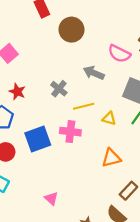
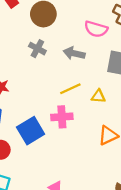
gray cross: (59, 89) -> (37, 49), moved

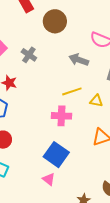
gray cross: (37, 49) -> (29, 55), moved
blue square: (31, 131) -> (56, 155), moved, turned -30

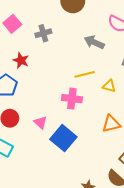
gray cross: (29, 55) -> (43, 33), turned 35
pink triangle: (49, 179) -> (41, 122), moved

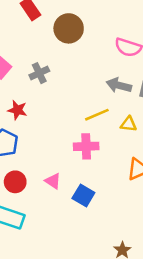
gray arrow: (94, 42) -> (119, 85), moved
blue square: (63, 138) -> (83, 196), size x0.7

